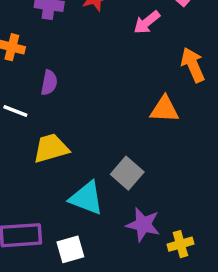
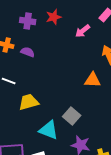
purple semicircle: (49, 83) -> (28, 52), moved, turned -80

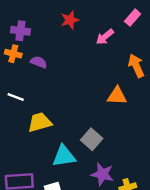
purple cross: (28, 21) -> (20, 31), moved
cyan triangle: (49, 130) -> (64, 156), turned -30

